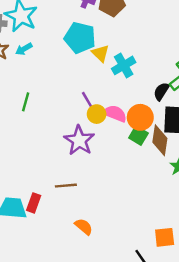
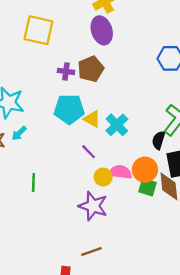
purple line: (87, 100) -> (89, 152), moved

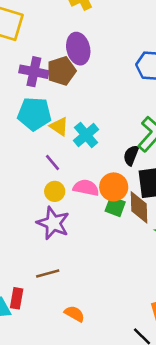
purple ellipse: (102, 30) -> (78, 49), moved
purple cross: (66, 71) -> (34, 72), size x1.5
yellow circle: (103, 177) -> (55, 191), moved

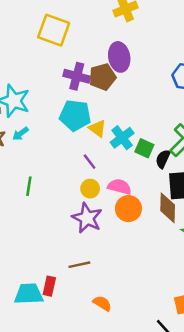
orange circle: (114, 187) -> (128, 209), moved
green square: (115, 207) -> (144, 148), moved

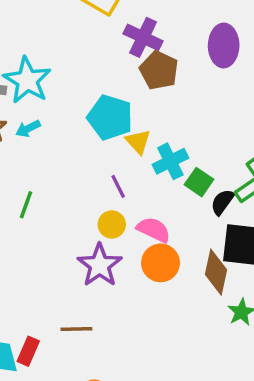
purple ellipse: (119, 57) -> (224, 46), moved
purple cross: (77, 76) -> (143, 37), moved
brown pentagon: (102, 77) -> (159, 70), turned 30

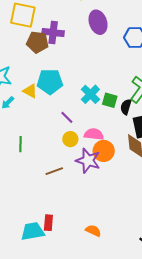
brown pentagon: (159, 70) -> (37, 42), moved
yellow triangle: (138, 142) -> (30, 91), moved
purple star: (100, 265) -> (88, 161), moved
brown line: (76, 329) -> (54, 171), moved

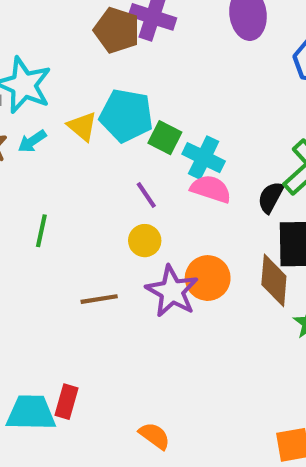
cyan cross: (90, 94) -> (204, 158), turned -30
green square: (110, 100) -> (165, 138), moved
pink semicircle: (94, 134) -> (211, 189), moved

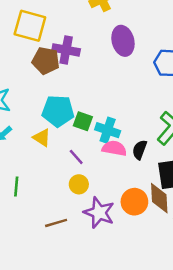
yellow triangle: (82, 126) -> (42, 138), moved
black semicircle: (271, 197) -> (140, 150), moved
orange circle: (208, 278) -> (134, 202), moved

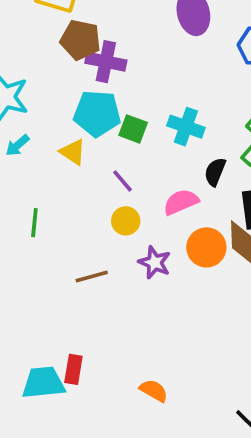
purple cross: (66, 50) -> (106, 62), moved
cyan cross: (108, 130) -> (186, 127), moved
pink semicircle: (114, 148) -> (181, 202), moved, turned -35
purple star: (99, 213) -> (155, 262), size x0.7

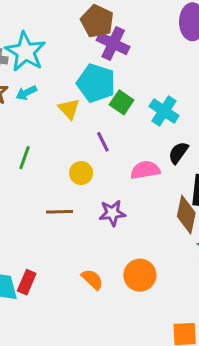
yellow circle: (126, 221) -> (81, 173), moved
orange circle: (206, 247) -> (140, 275), moved
purple star: (155, 262) -> (112, 213), turned 30
orange semicircle: (154, 391) -> (92, 279), moved

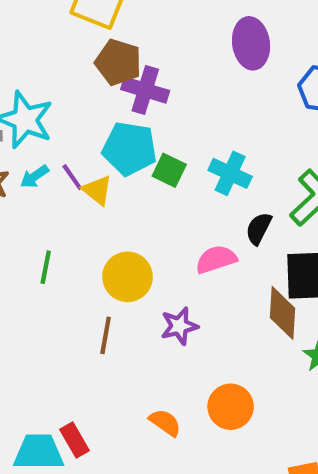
purple line: (103, 142) -> (72, 177), moved
yellow circle: (81, 173) -> (128, 277), size x1.5
brown line: (59, 212) -> (106, 335), turned -70
red rectangle: (27, 282) -> (74, 440), turned -45

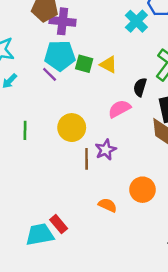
cyan cross: (230, 173) -> (136, 21), moved, turned 30
purple line: (72, 177) -> (50, 74), moved
yellow triangle: (97, 190) -> (108, 65), moved
brown line: (106, 335) -> (87, 159), moved

